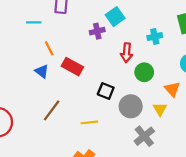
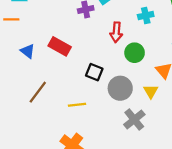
orange line: (49, 48) -> (11, 19), moved, turned -64

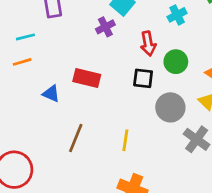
black square: (94, 72) -> (143, 78), moved
yellow line: (77, 105) -> (125, 140), turned -60

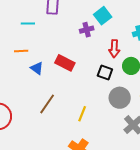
orange line: (22, 62) -> (21, 51), moved

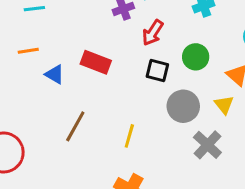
red arrow: (114, 49) -> (153, 33), moved, turned 36

